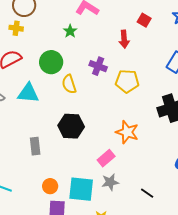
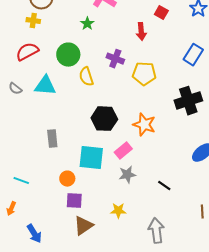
black hexagon: (71, 126) -> (104, 119), moved
cyan square: (81, 189) -> (91, 158), moved

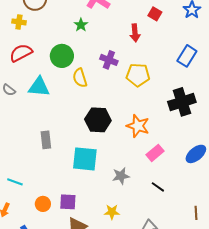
yellow cross: (33, 21) -> (19, 22), moved
pink rectangle: (123, 151) -> (155, 153), moved
orange circle: (67, 179) -> (43, 204), moved

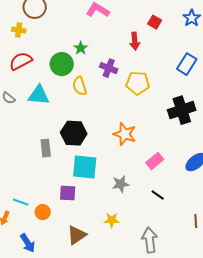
green star: (81, 25) -> (81, 48), moved
black hexagon: (98, 120) -> (74, 133), moved
orange star: (138, 126) -> (125, 134), moved
cyan line: (15, 182) -> (21, 202), moved
purple square: (68, 202) -> (68, 193), moved

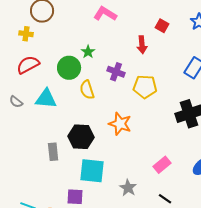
orange star: (125, 134) -> (120, 124), moved
gray star: (121, 184) -> (128, 188), turned -30

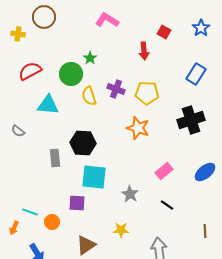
yellow cross: (26, 34) -> (18, 34), moved
purple cross: (116, 72) -> (116, 89), moved
gray semicircle: (16, 102) -> (18, 131), moved
orange star: (120, 124) -> (138, 128), moved

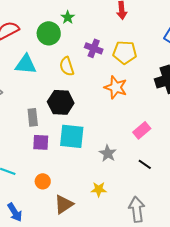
yellow semicircle: (89, 96) -> (67, 66), moved
purple square: (77, 203) -> (41, 142), moved
orange circle: (52, 222) -> (43, 181), moved

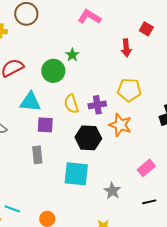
purple cross: (94, 48) -> (97, 105), moved, turned -30
black hexagon: (61, 102) -> (88, 138), moved
purple square: (41, 142) -> (45, 125), moved
black line: (145, 164) -> (149, 202), turned -48

